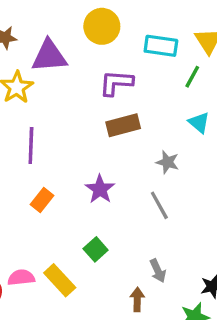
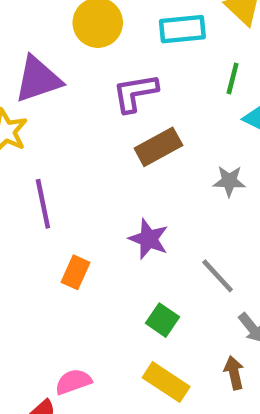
green line: (192, 77) -> (233, 79), moved
gray line: (159, 205) -> (218, 276), moved
yellow rectangle: (60, 280) -> (166, 382), moved

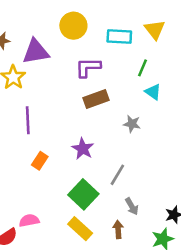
gray line: (218, 276) -> (117, 175), turned 65
green square: (162, 320) -> (83, 194), size x1.6

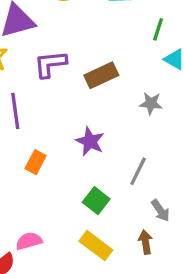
purple L-shape: (88, 67) -> (50, 64), moved
green square: (83, 194) -> (96, 201), size x0.7

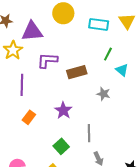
green line: (158, 29) -> (108, 54), moved
gray line: (138, 171) -> (89, 133), turned -36

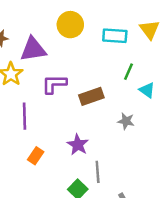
gray line: (89, 133) -> (98, 172), moved

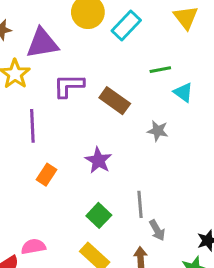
cyan rectangle: (115, 36) -> (126, 26), moved, turned -50
green line: (128, 72) -> (160, 70), turned 56
brown rectangle: (91, 96) -> (115, 101), turned 55
gray line: (98, 172) -> (140, 204), moved

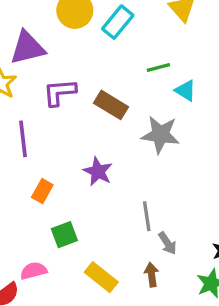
gray star: (158, 131) -> (160, 135), size x1.6
green square: (99, 215) -> (64, 235), moved, turned 30

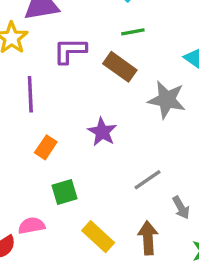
green line: (158, 68) -> (133, 32), moved
gray line: (147, 216) -> (147, 180), turned 60
gray arrow: (167, 243) -> (181, 208), moved
brown arrow: (152, 275) -> (148, 238), size x1.4

